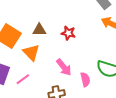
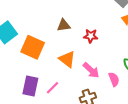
brown triangle: (39, 30) -> (64, 25), moved
orange triangle: (31, 52) -> (67, 59), moved

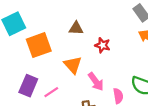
orange square: (33, 47) -> (39, 45), turned 35

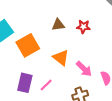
red star: (102, 45) -> (83, 27), moved

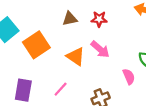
pink arrow: (84, 69) -> (100, 49), moved
purple rectangle: (25, 83) -> (23, 90), moved

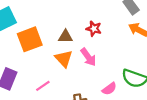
brown triangle: (70, 19) -> (65, 37), moved
pink semicircle: (129, 77) -> (109, 89), turned 64

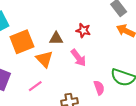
orange triangle: (64, 59) -> (44, 59), moved
pink semicircle: (109, 89) -> (99, 88), turned -72

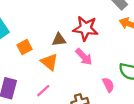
red star: (83, 30) -> (86, 28), size x1.6
orange square: (22, 42) -> (24, 47), size x0.6

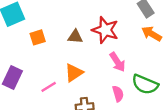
pink arrow: (84, 57) -> (117, 62), moved
orange triangle: (49, 62) -> (74, 73), moved, turned 36

